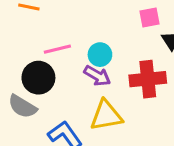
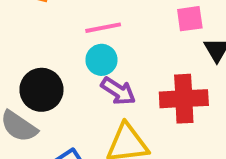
pink line: (57, 49) -> (103, 28), moved
cyan circle: (100, 55) -> (101, 60), moved

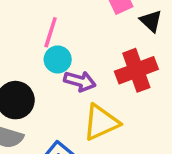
pink line: (103, 28) -> (51, 32), turned -44

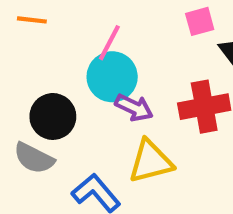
cyan circle: (58, 59) -> (112, 77), size x1.5

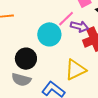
pink line: (109, 43) -> (66, 19), moved, turned 30
purple arrow: (134, 108) -> (79, 27), moved

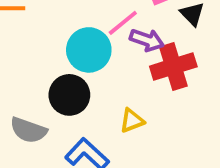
black circle: (26, 59) -> (69, 95), moved
yellow triangle: (75, 70) -> (132, 121), size x0.6

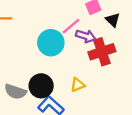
black circle: (69, 95) -> (41, 86), moved

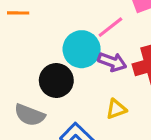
purple arrow: (86, 36) -> (112, 62), moved
black circle: (41, 86) -> (56, 80), moved

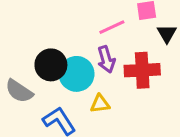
cyan circle: (82, 49) -> (77, 74), moved
purple arrow: (112, 62) -> (106, 59), turned 40

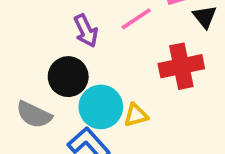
purple arrow: (106, 59) -> (86, 31), moved
cyan circle: (77, 74) -> (101, 107), moved

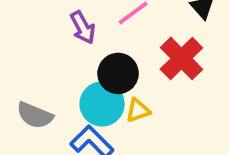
red cross: (181, 66) -> (181, 58), turned -30
black circle: (68, 77) -> (118, 73), moved

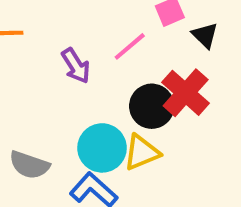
black circle: (118, 73) -> (152, 106), moved
yellow triangle: (138, 110) -> (142, 152), size x1.4

